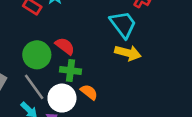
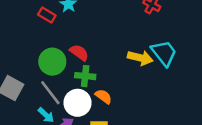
cyan trapezoid: (123, 24) -> (164, 53), moved

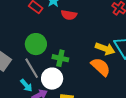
red semicircle: (79, 53) -> (69, 15), moved, turned 147
orange semicircle: (104, 96) -> (101, 67), moved, size x1.5

